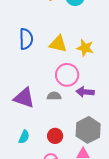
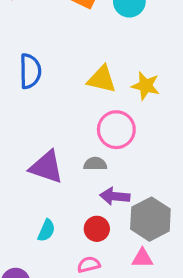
blue semicircle: (26, 39) -> (30, 71), moved
purple arrow: (85, 92) -> (115, 196), moved

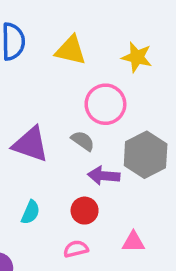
yellow triangle: (102, 79) -> (71, 50), moved
gray semicircle: (95, 164) -> (83, 141), turned 35
gray hexagon: (150, 219) -> (146, 155), moved

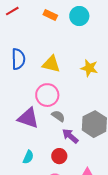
pink circle: (105, 104) -> (47, 95), moved
purple arrow: (104, 176) -> (70, 136), turned 36

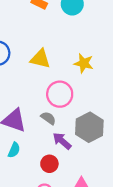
pink circle: (47, 95) -> (60, 94), moved
cyan semicircle: (28, 157) -> (14, 150), moved

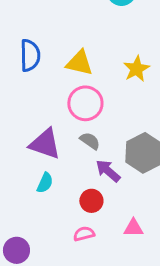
yellow star: (84, 63) -> (136, 69), turned 30
pink circle: (60, 94) -> (85, 103), moved

